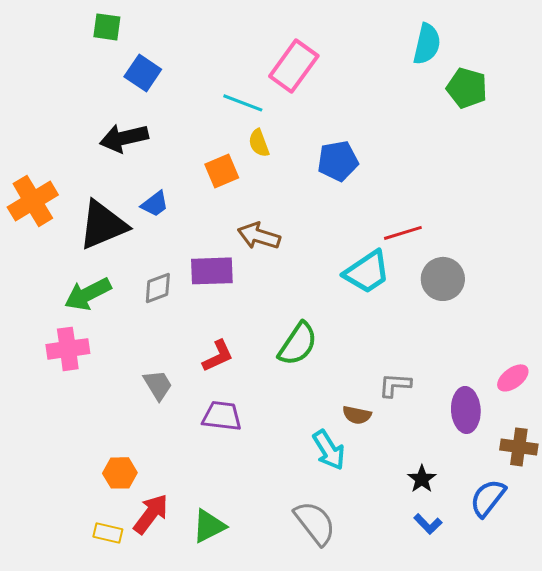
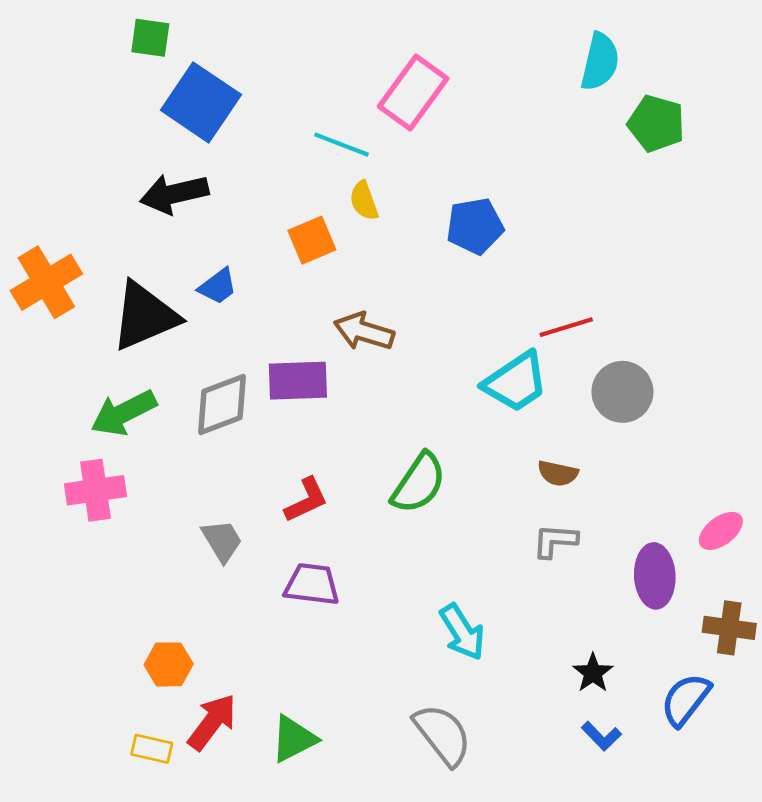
blue square: (143, 73) -> (201, 102), size x1.5
gray diamond: (158, 288) -> (222, 404), size x1.4
brown semicircle: (357, 415) -> (558, 473), moved

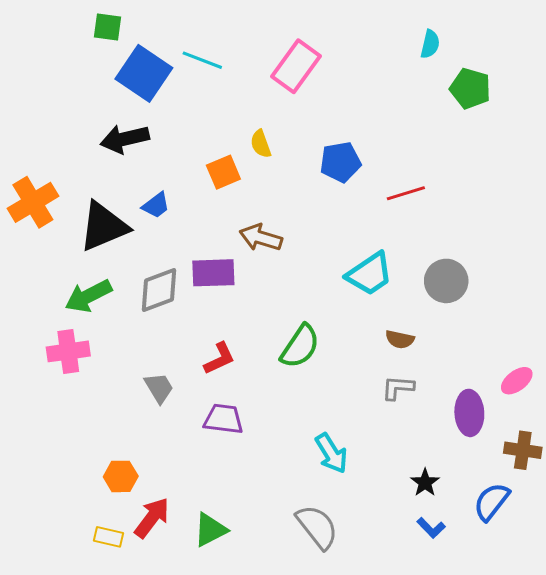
cyan semicircle: (600, 62) -> (430, 44), size x0.7
cyan line: (341, 145) -> (202, 60), moved
red line: (566, 327) -> (406, 193), moved

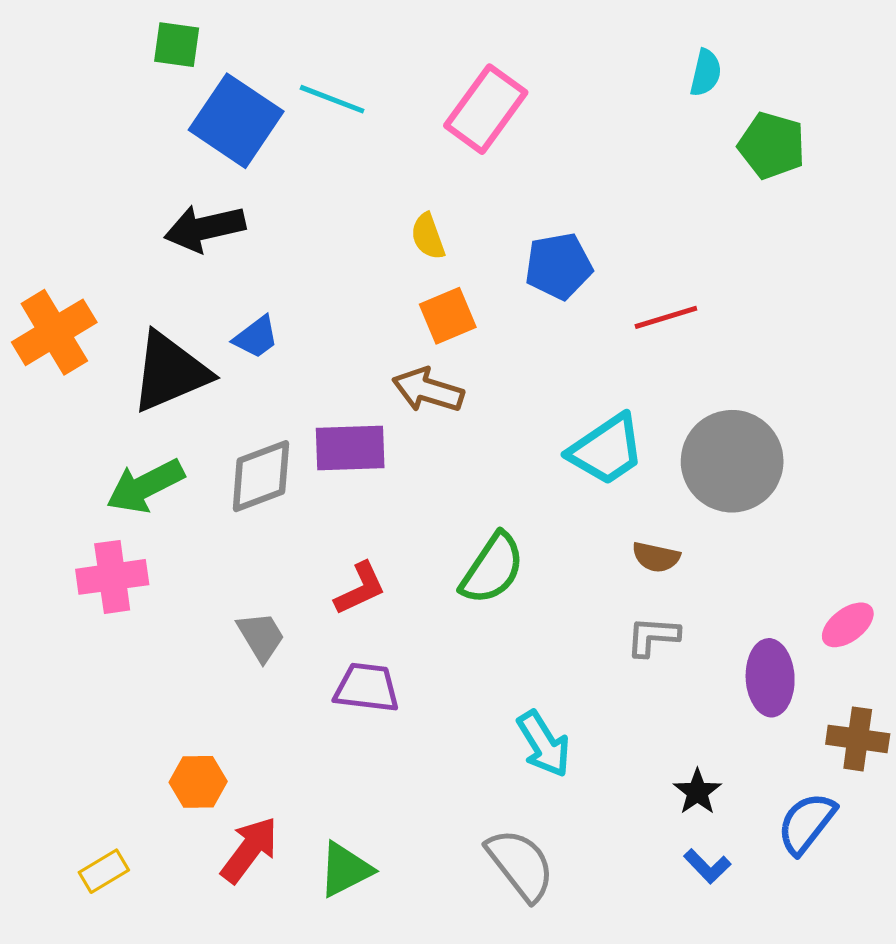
orange square: (223, 172) -> (448, 316), moved
gray circle: (446, 281) -> (732, 461), size x1.4
yellow rectangle: (109, 537) -> (104, 871), moved, turned -44

